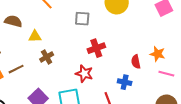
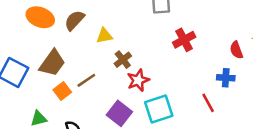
brown semicircle: (13, 21) -> (74, 20), turned -54
red star: (84, 74) -> (138, 80), moved, turned -30

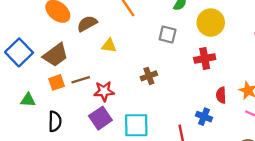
red cross: (184, 40) -> (205, 59), moved
brown cross: (123, 60) -> (149, 76), moved
red star: (138, 80) -> (104, 91), moved

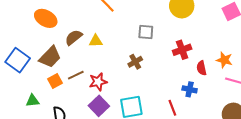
brown semicircle: (87, 24) -> (74, 37), moved
gray square: (168, 34) -> (146, 32), moved
red cross: (205, 59) -> (182, 50), moved

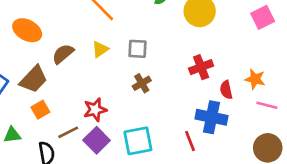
gray square: (146, 32) -> (137, 49), moved
yellow triangle: (96, 41) -> (100, 49), moved, turned -32
brown line: (76, 75) -> (68, 132), moved
blue cross: (190, 89) -> (212, 117), size x1.6

